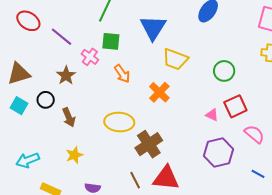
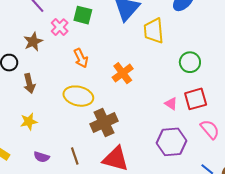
yellow trapezoid: (175, 59) -> (154, 31), moved, turned 56
orange arrow: (122, 74) -> (81, 58), moved
brown line: (135, 180) -> (75, 156), moved

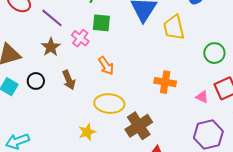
brown star: (33, 42) -> (51, 47), moved
orange cross: (123, 73) -> (165, 82), moved, turned -35
brown arrow: (29, 83) -> (69, 80), moved
yellow star: (29, 122) -> (87, 132), moved

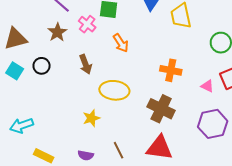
orange arrow: (106, 66) -> (121, 43), moved
brown arrow: (69, 80) -> (85, 64), moved
brown cross: (139, 126) -> (161, 109), moved, turned -32

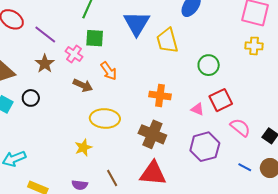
brown arrow: (85, 64) -> (83, 85), moved, turned -42

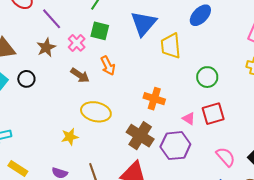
pink semicircle: (240, 127) -> (226, 157), moved
purple hexagon: (205, 147) -> (175, 146), moved

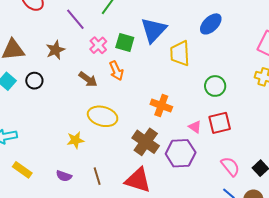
purple line: (52, 19) -> (75, 19), moved
green square: (100, 31) -> (125, 43), moved
pink cross: (77, 43) -> (98, 45), moved

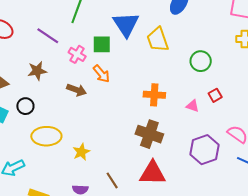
brown star: (55, 50) -> (37, 71), turned 30
yellow ellipse: (103, 116) -> (46, 136), moved
red square: (220, 123) -> (215, 95), size x0.6
purple hexagon: (181, 153) -> (204, 150), moved

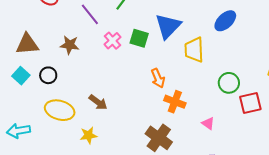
orange arrow: (101, 74) -> (158, 78), moved
brown arrow: (77, 90) -> (98, 102), moved
red square: (215, 95) -> (250, 103), moved, size x1.6

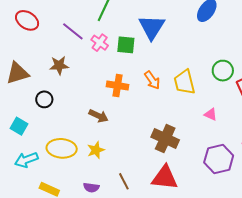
pink cross: (113, 41) -> (100, 43), moved
yellow trapezoid: (194, 50) -> (184, 82), moved
cyan square: (21, 76) -> (19, 126), moved
orange cross: (175, 102) -> (118, 86), moved
yellow ellipse: (60, 110) -> (62, 148), moved

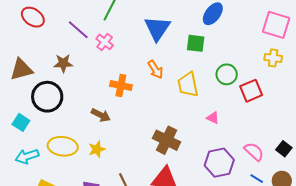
green square: (126, 45) -> (196, 43), moved
orange arrow: (152, 80) -> (155, 69), moved
black circle: (44, 99) -> (47, 97), size x1.8

